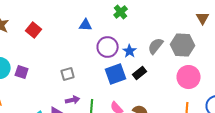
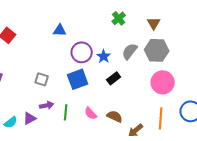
green cross: (121, 12) -> (119, 18), moved
brown triangle: (203, 18) -> (154, 23), moved
gray square: (68, 74) -> (42, 79), turned 32
blue square: (116, 74) -> (78, 79), moved

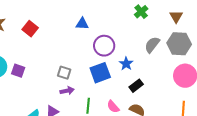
blue star: (104, 56) -> (126, 64), moved
black rectangle: (114, 78) -> (136, 86), moved
purple arrow: (47, 105) -> (67, 91), moved

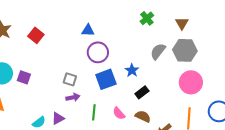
purple circle: (104, 46) -> (98, 52), moved

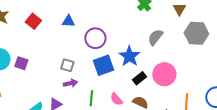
blue triangle: (88, 30) -> (68, 21), moved
gray hexagon: (185, 50) -> (196, 33), moved
blue star: (132, 70) -> (129, 56), size x1.5
pink circle: (191, 82) -> (164, 74), moved

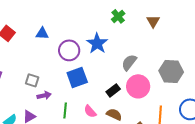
gray hexagon: (196, 33) -> (171, 71), moved
gray semicircle: (155, 37) -> (129, 62), moved
blue star: (129, 56) -> (97, 43), moved
gray square: (67, 65) -> (32, 80), moved

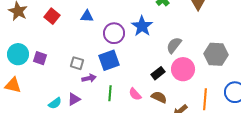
blue square: (77, 77) -> (109, 60), moved

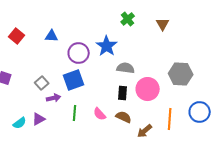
gray semicircle: (174, 45) -> (126, 68), moved, turned 60
gray square: (77, 63) -> (42, 83), turned 32
black rectangle: (158, 73) -> (123, 93), turned -48

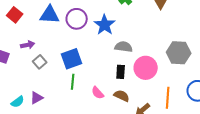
blue triangle: (52, 36) -> (50, 15), size x1.5
purple circle: (79, 53) -> (77, 19), moved
purple arrow: (54, 98) -> (28, 45), moved
green line: (75, 113) -> (73, 82), moved

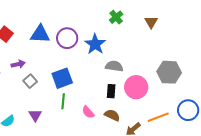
purple triangle: (37, 98) -> (35, 115), moved, turned -32
orange line: (168, 98) -> (158, 117), turned 65

